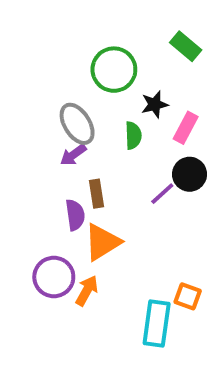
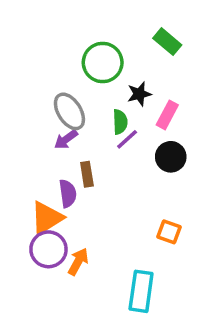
purple line: (162, 194) -> (127, 139), moved
orange triangle: (102, 242) -> (47, 218), moved
orange square: (188, 296) -> (169, 232), moved

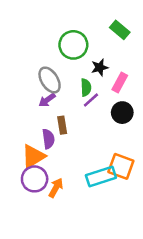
orange square: (169, 232) -> (121, 166), size x1.5
cyan rectangle: (141, 291) -> (101, 176), moved, turned 64

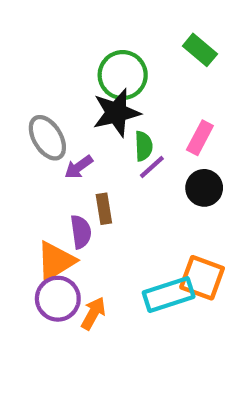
black star: (100, 67) -> (116, 113), moved, size x1.6
gray ellipse: (50, 80) -> (47, 138), moved

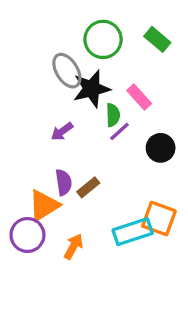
green circle: (123, 75) -> (103, 39), moved
gray ellipse: (47, 138) -> (67, 71), moved
pink rectangle: (200, 138) -> (139, 97), moved, turned -70
brown rectangle: (104, 209) -> (88, 187), moved, turned 60
purple circle: (58, 299) -> (27, 235), moved

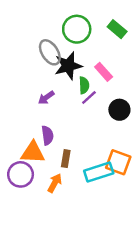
brown rectangle: (88, 187) -> (66, 159), moved, turned -42
orange triangle: (44, 205) -> (33, 152), turned 35

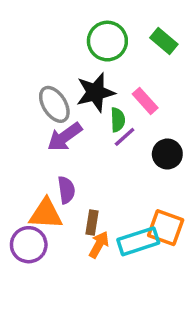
gray ellipse: (50, 52) -> (54, 104), moved
purple arrow: (46, 98) -> (65, 137), size x1.5
orange arrow: (55, 183) -> (99, 245), moved

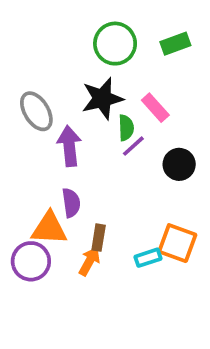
green rectangle: (164, 41) -> (175, 44), turned -60
gray ellipse: (54, 104) -> (36, 111), moved
purple arrow: (65, 137) -> (69, 146), turned 120
cyan rectangle: (138, 241) -> (148, 258), size x0.6
orange arrow: (99, 245) -> (89, 261), moved

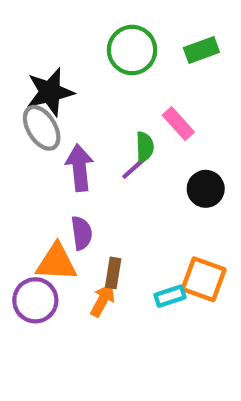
black star: (102, 98) -> (50, 92), moved
purple line: (133, 146) -> (134, 168), moved

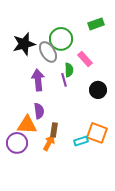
green circle: (132, 50) -> (61, 39), moved
gray ellipse: (42, 128) -> (48, 52), moved
purple line: (134, 168) -> (64, 80), turned -64

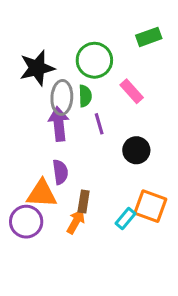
gray ellipse: (48, 52) -> (62, 97), moved, turned 35
green semicircle: (69, 70) -> (85, 96), moved
black circle: (98, 90) -> (136, 150), moved
cyan rectangle: (81, 141) -> (125, 219), turned -32

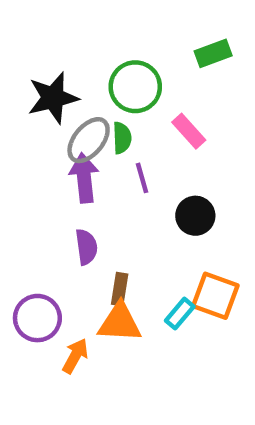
gray ellipse: (62, 97) -> (89, 140), turned 36
orange triangle: (42, 194) -> (120, 322), moved
orange arrow: (76, 222) -> (75, 356), moved

